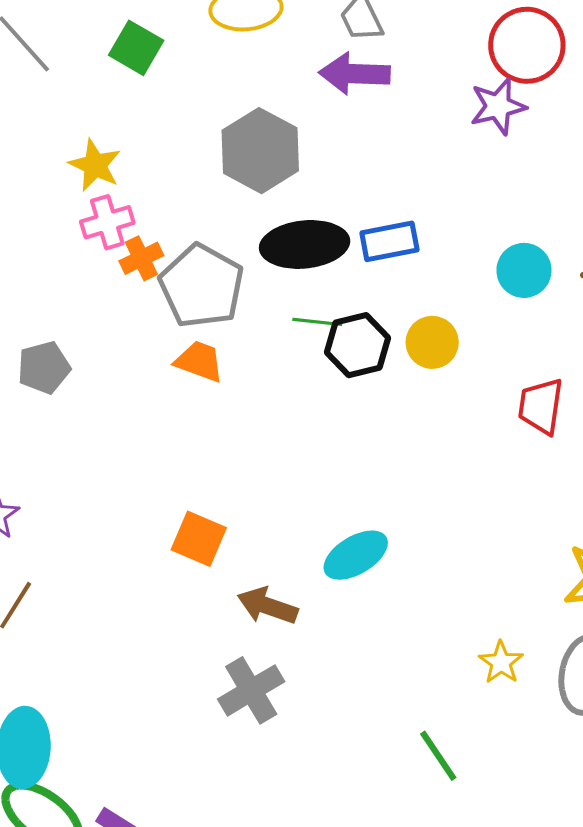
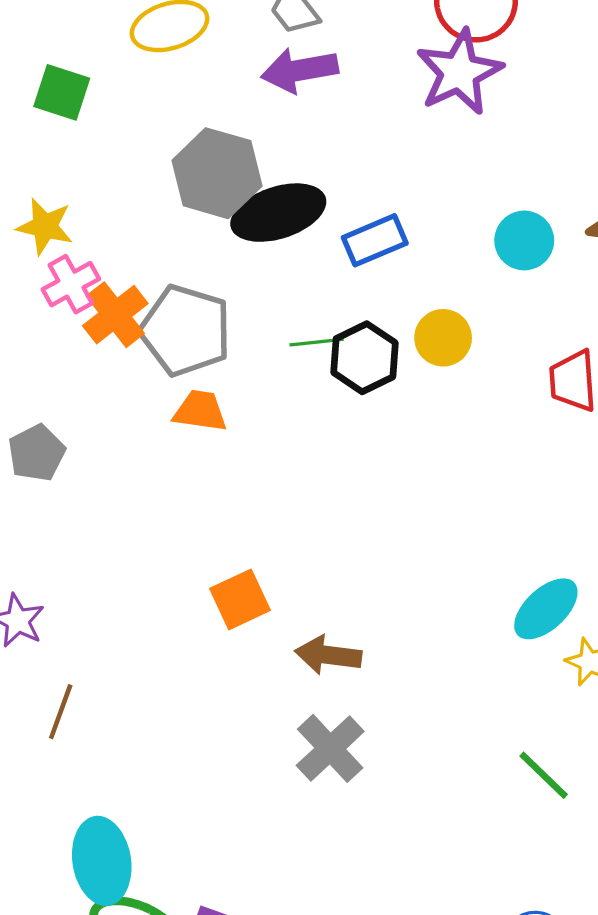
purple star: (498, 106) -> (459, 72), size x1.4
black ellipse: (305, 244) -> (278, 213), moved
orange cross: (141, 258) -> (115, 315), size x1.4
orange square: (199, 539) -> (240, 599), turned -36
cyan ellipse: (356, 555) -> (546, 609), moved

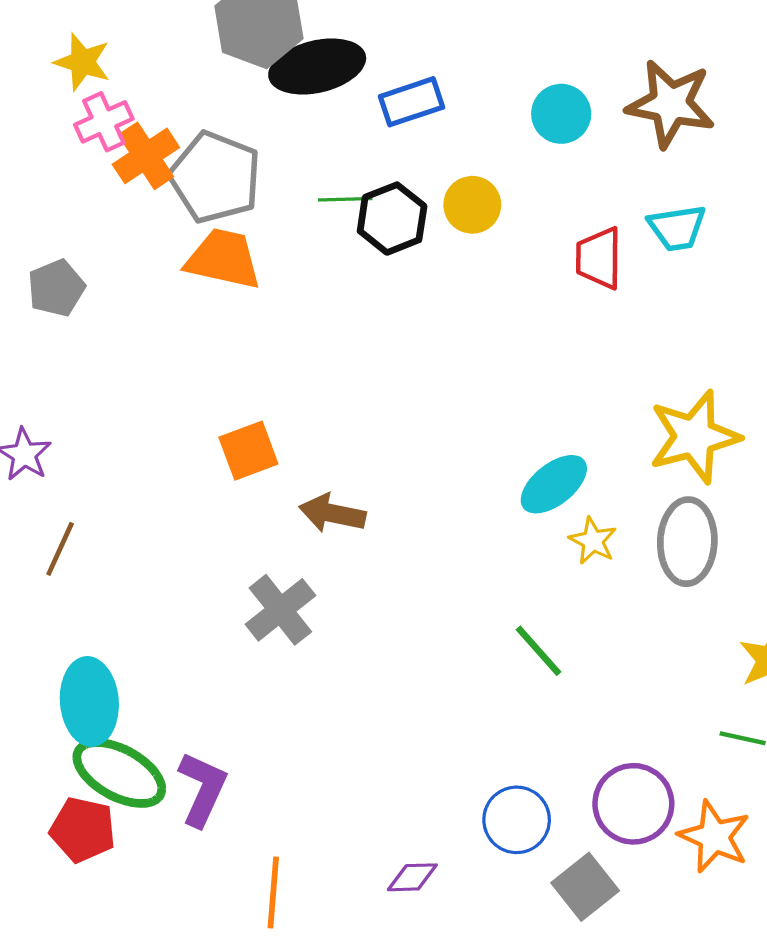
orange trapezoid: (200, 411) -> (223, 259), size x1.4
gray cross: (330, 748) -> (280, 610), moved

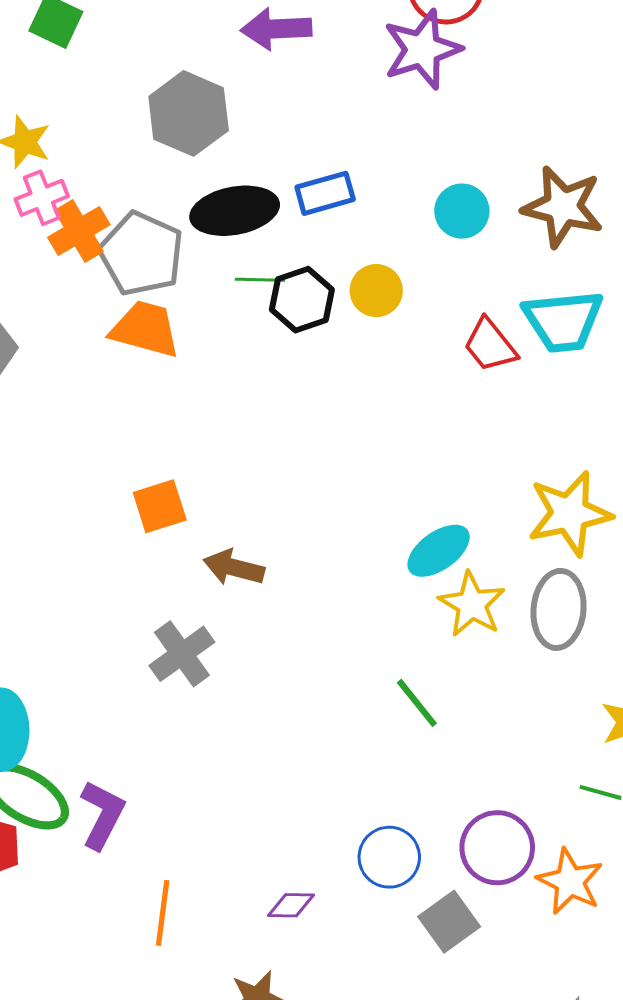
black ellipse: (317, 67) -> (235, 211), moved
cyan trapezoid: (677, 228) -> (563, 321), size x1.5
red trapezoid: (599, 258) -> (490, 345), turned -42
yellow star: (593, 541) -> (472, 604), size x1.5

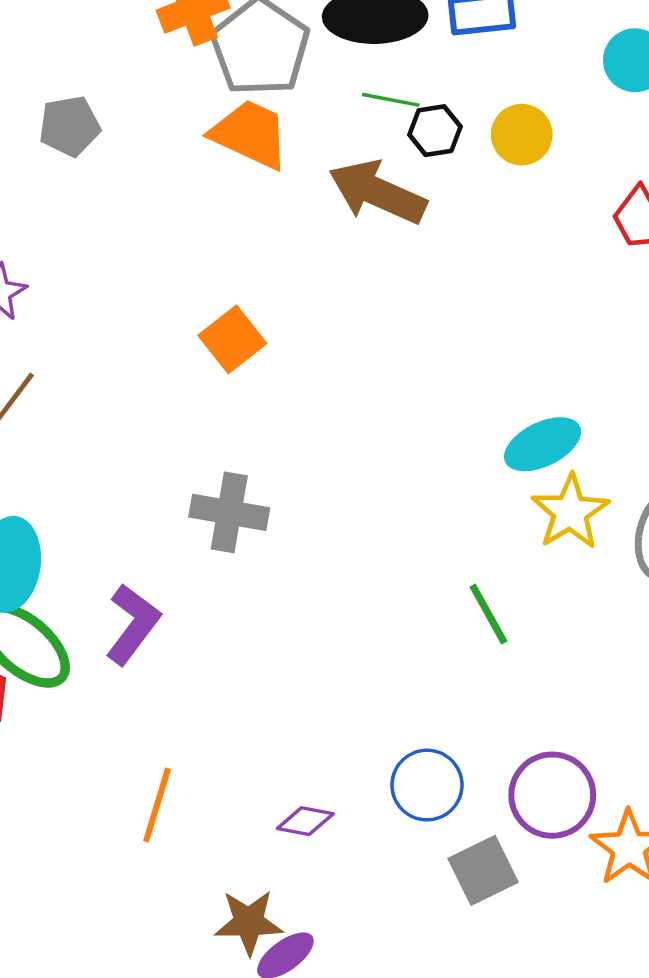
black hexagon: (302, 300) -> (435, 131), size x0.7
orange square: (160, 506) -> (232, 339), turned -30
brown arrow: (234, 568) -> (377, 192), moved, size x1.4
gray cross: (182, 654) -> (229, 512), turned 36
purple L-shape: (102, 815) -> (133, 624), moved

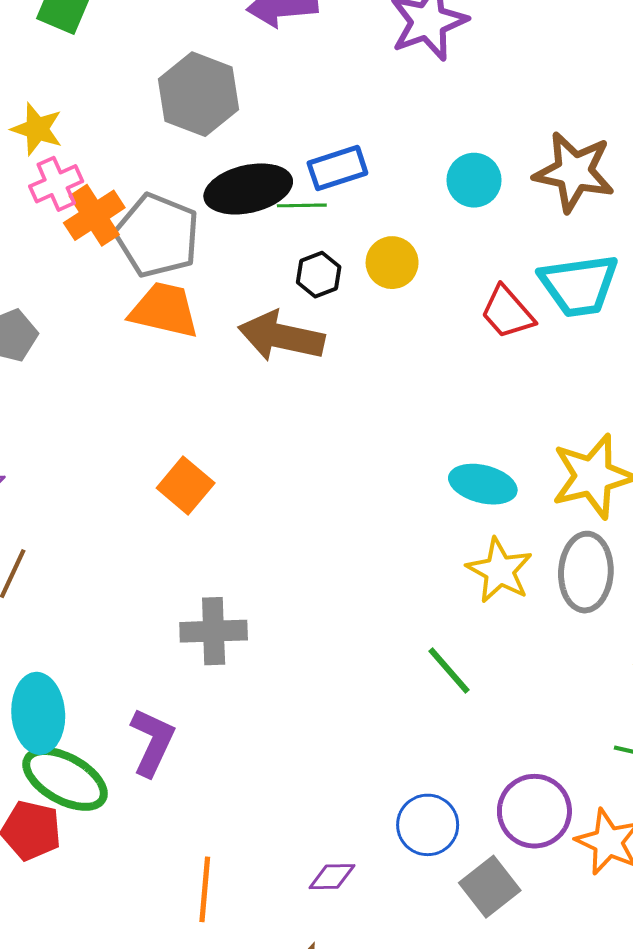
green line: (391, 100) -> (302, 205), moved
cyan ellipse: (543, 444) -> (483, 484), moved, turned 52

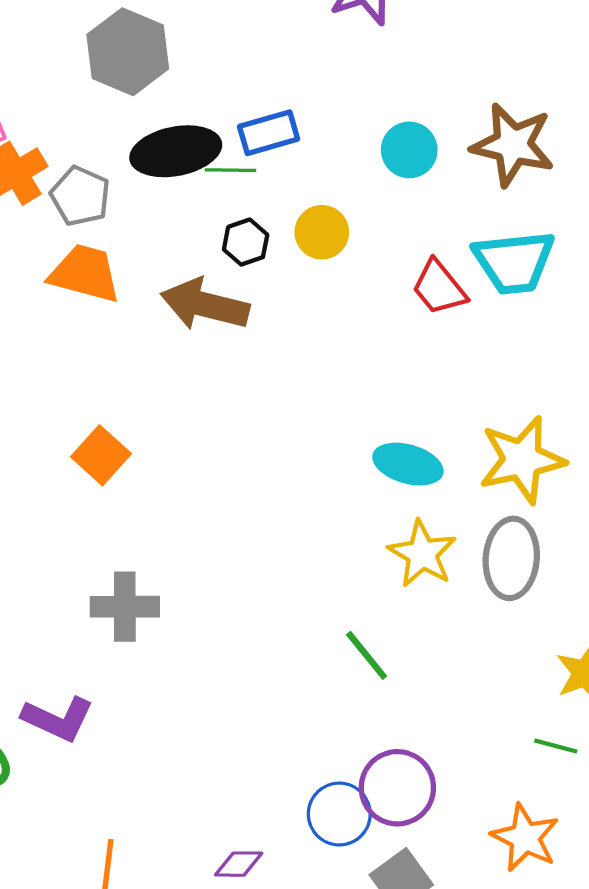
gray pentagon: (157, 235) -> (80, 196), size x0.7
purple L-shape: (152, 742) -> (58, 719), turned 88
purple circle: (534, 811) -> (397, 788), moved

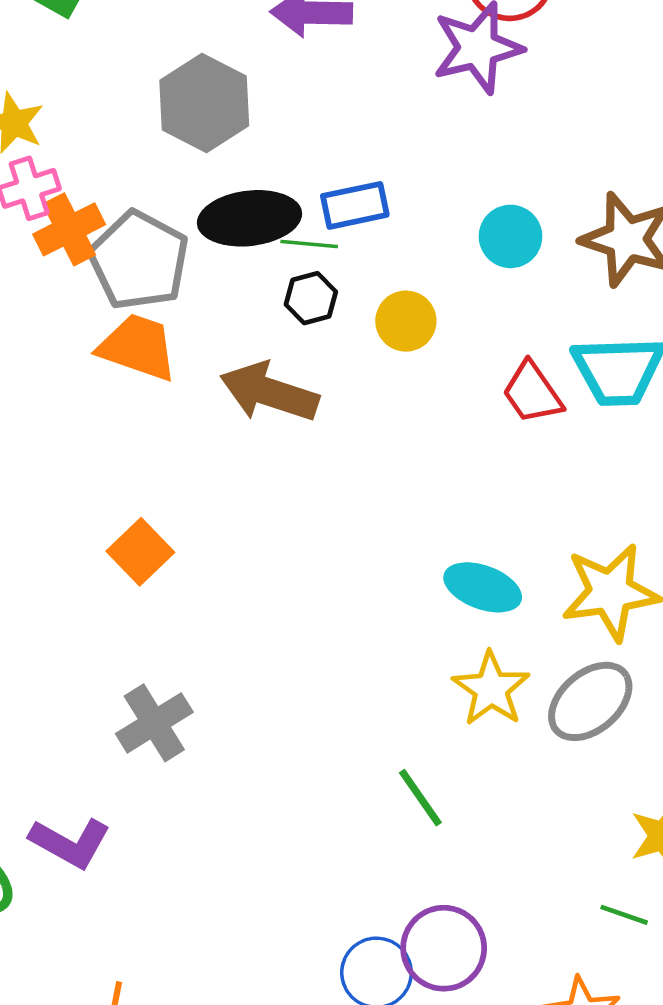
gray pentagon: (80, 196) -> (139, 260), size x1.5
black hexagon: (246, 242) -> (311, 298), moved
gray ellipse: (511, 558) -> (590, 701), turned 40
gray cross: (125, 607) -> (154, 723), turned -36

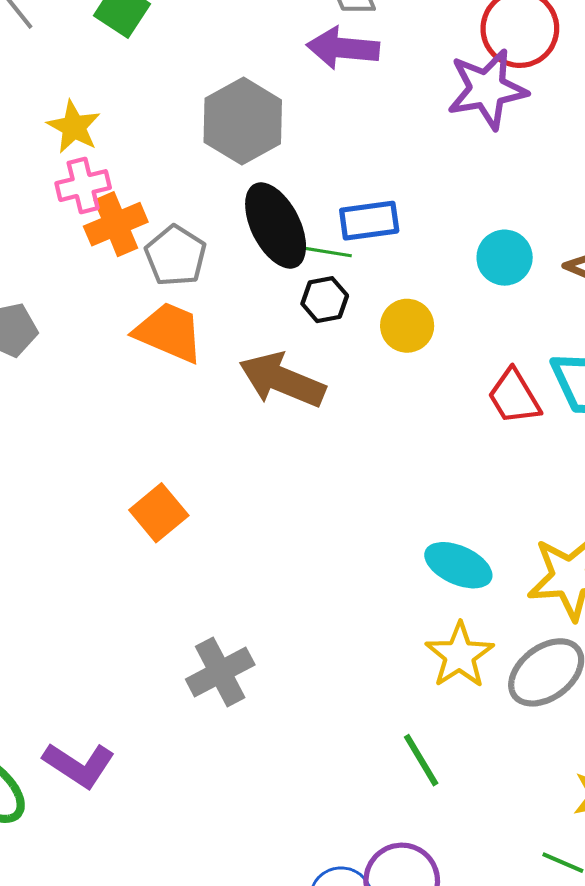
black ellipse: (250, 218) -> (276, 225), turned 66
gray pentagon: (139, 260) -> (176, 256), size x0.7
gray cross: (154, 723) -> (220, 672), moved
green line: (420, 798) -> (421, 760), moved

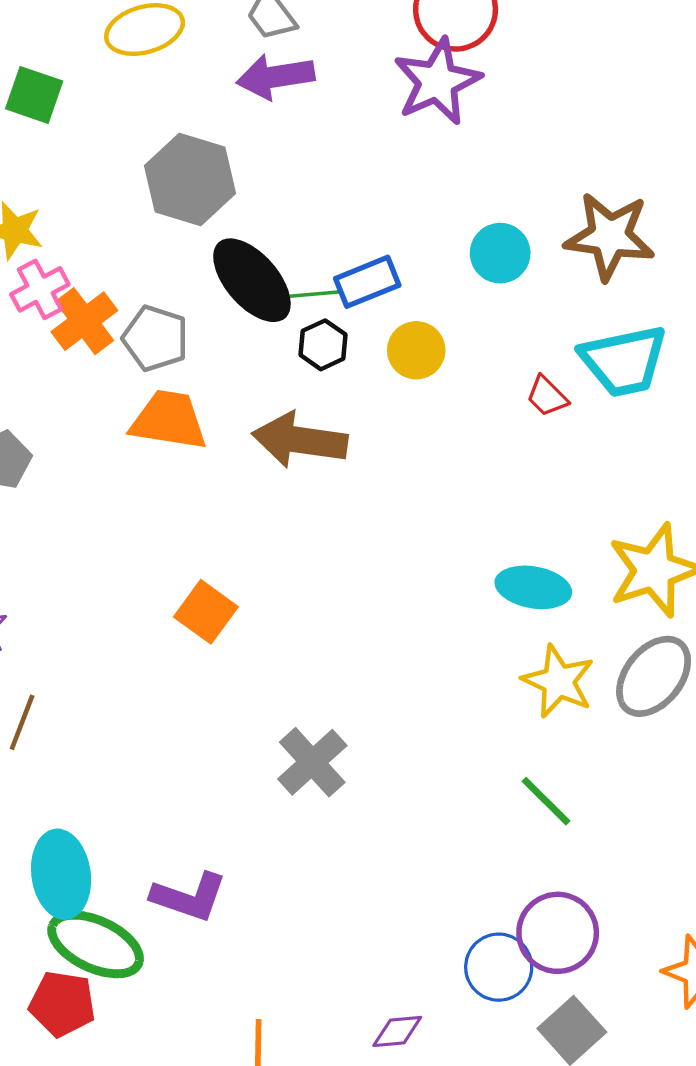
blue rectangle: (369, 221) -> (367, 282), moved
red trapezoid: (514, 397) -> (547, 396), size x0.7

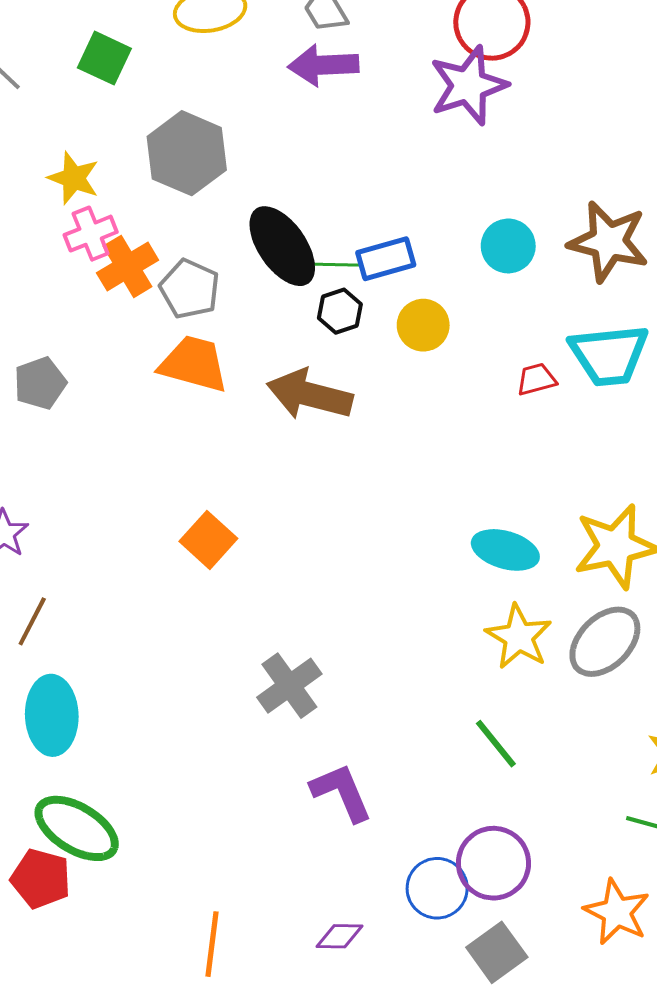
gray hexagon: (190, 180) -> (187, 153), moved
red trapezoid: (547, 396) -> (536, 379), turned 114
cyan ellipse: (61, 874) -> (52, 715), moved
purple L-shape: (189, 897) -> (342, 792), moved, turned -138

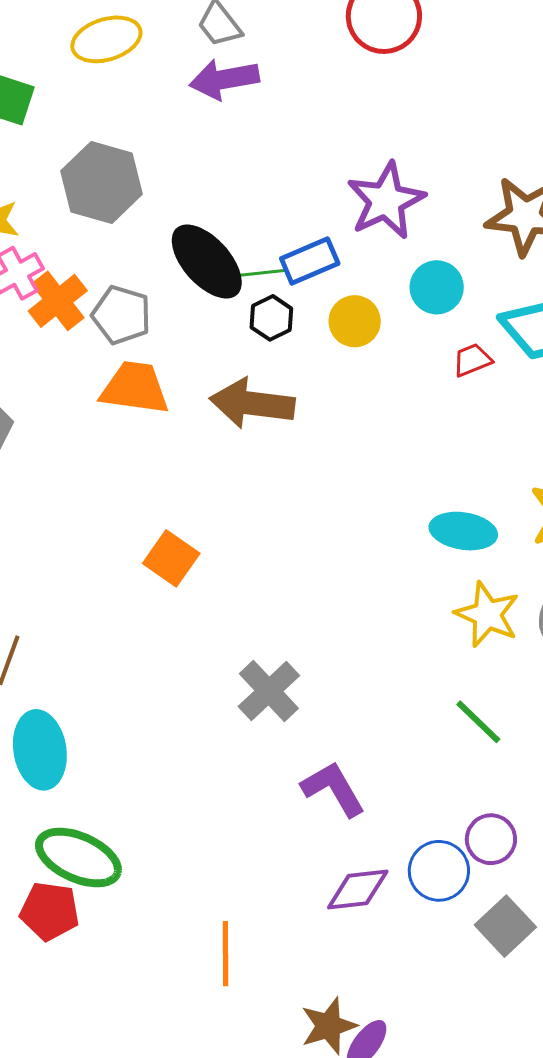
purple star: (468, 85) -> (386, 201), moved
cyan circle: (508, 246) -> (437, 287), moved
purple circle: (493, 863) -> (491, 839), size x0.7
purple diamond: (340, 936) -> (358, 889), moved, size x1.4

